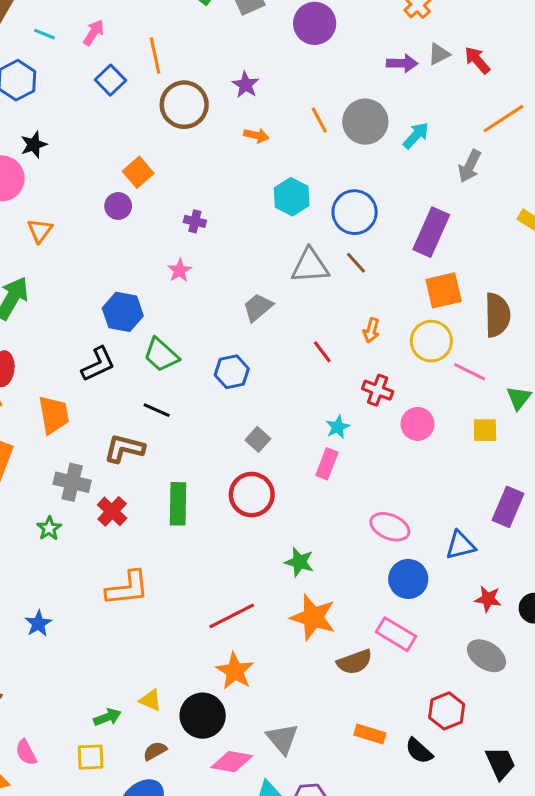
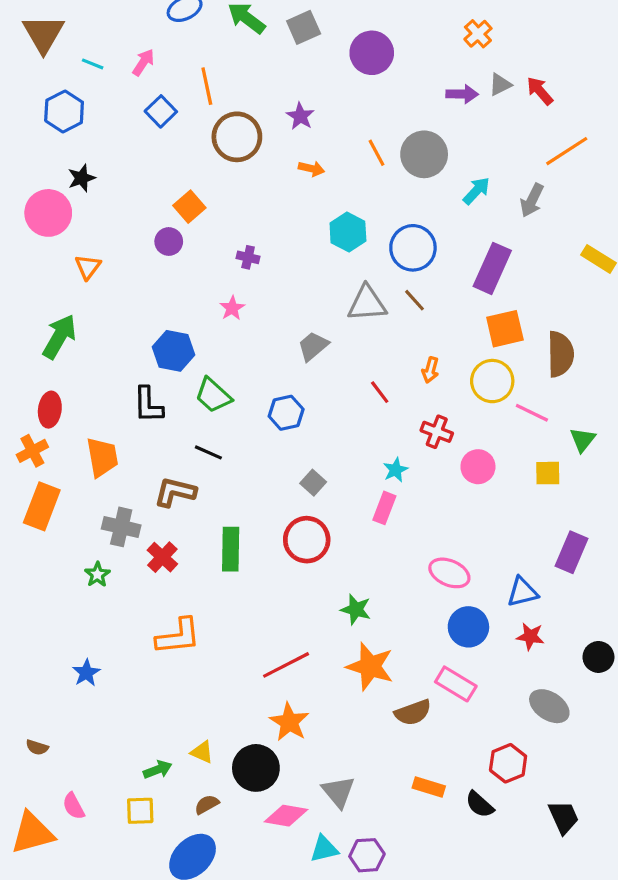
cyan arrow: (416, 135) -> (476, 191), moved
black L-shape: (98, 364) -> (148, 405), turned 114
red star: (488, 599) -> (530, 636), moved

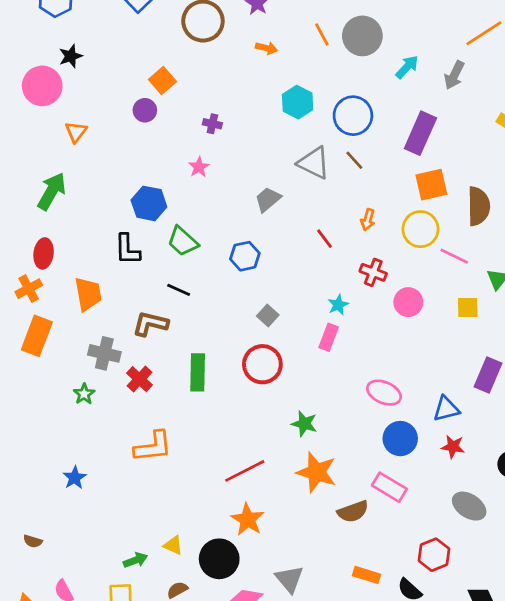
gray triangle: (367, 303) -> (314, 163), turned 30

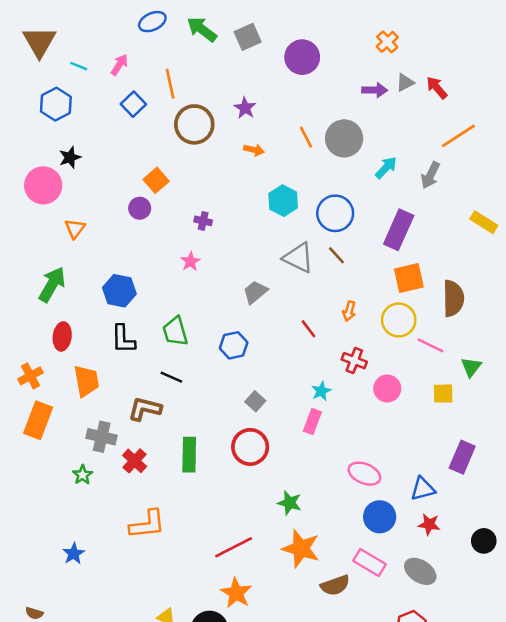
blue hexagon: (149, 203) -> (119, 291), moved
green trapezoid: (183, 241) -> (175, 331), turned 32
red ellipse: (44, 253) -> (62, 336), moved
gray ellipse: (469, 506) -> (420, 571), moved

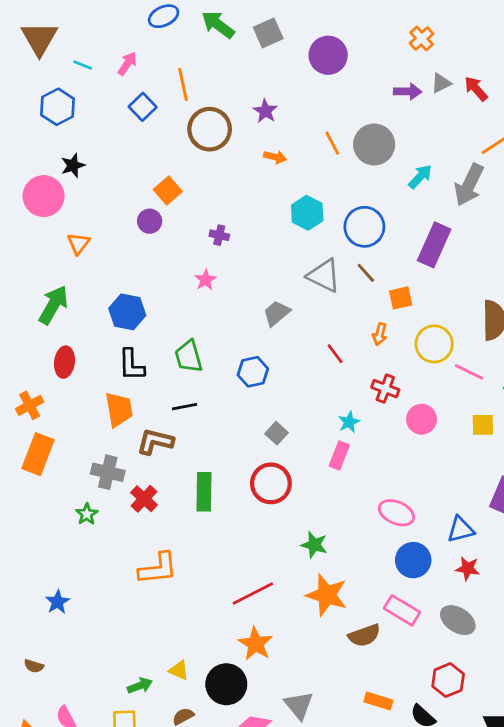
gray arrow: (430, 175) -> (469, 185), size x1.4
orange square: (409, 278) -> (401, 298), moved, size x0.7
black line: (171, 377) -> (184, 407), turned -35
orange trapezoid: (86, 381) -> (119, 409), moved
blue star: (74, 554) -> (58, 602), moved

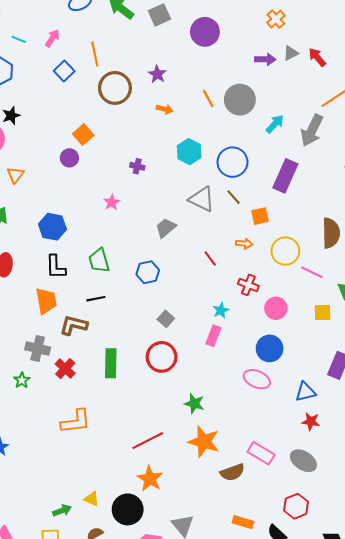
purple cross: (219, 235) -> (137, 166), moved
orange arrow: (380, 334) -> (244, 244), turned -98
blue circle: (413, 560) -> (270, 348), moved

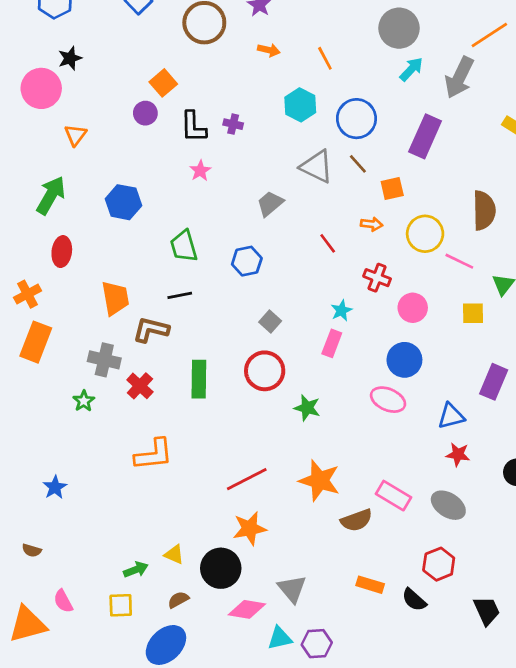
orange line: (208, 99) -> (325, 58), moved
gray circle: (240, 100) -> (399, 28), moved
black L-shape: (56, 267) -> (193, 127), moved
green star: (194, 404) -> (307, 408), moved
orange star: (150, 479) -> (250, 528), turned 30

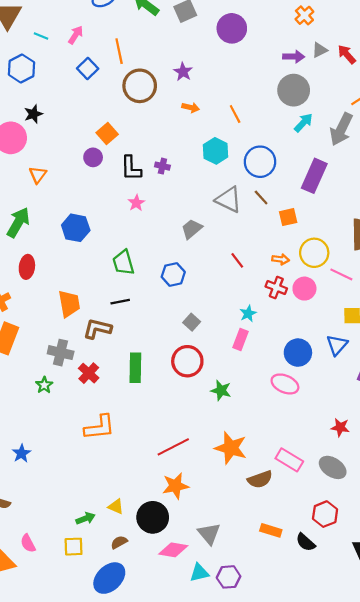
orange arrow: (372, 224) -> (281, 259), moved
pink circle: (413, 308) -> (304, 289), moved
blue triangle: (451, 416) -> (337, 345), moved, turned -35

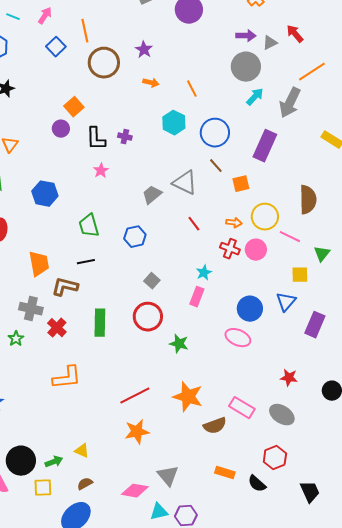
gray triangle: (320, 50) -> (270, 43), moved
gray triangle: (229, 200) -> (185, 183), moved
black circle: (153, 517) -> (21, 461), moved

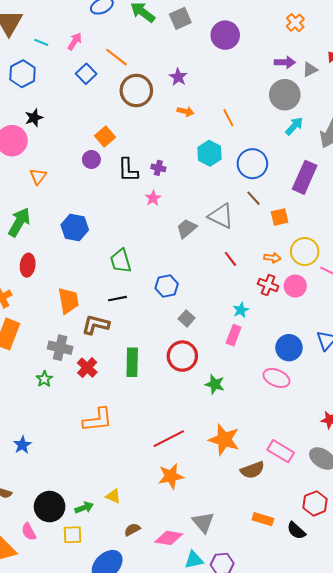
orange line: (85, 31) -> (116, 57), turned -40
pink star: (101, 171) -> (153, 198), moved
blue hexagon: (135, 237) -> (167, 286), moved
brown semicircle: (85, 484) -> (132, 530), moved

